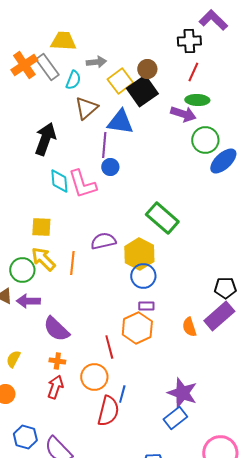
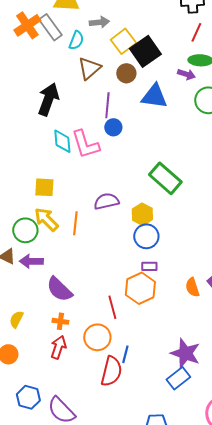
brown circle: (147, 69) -> (126, 73), moved
purple arrow: (183, 114) -> (186, 74), size x0.7
blue triangle: (120, 122) -> (154, 96), moved
yellow hexagon: (139, 254) -> (142, 214), size x0.7

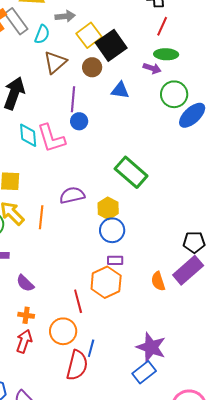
blue triangle: (154, 96) -> (120, 90), size x0.7
purple semicircle: (59, 289) -> (25, 283), size x0.7

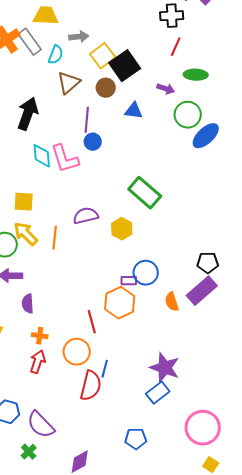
green ellipse: (166, 54) -> (196, 75), moved
blue circle: (112, 230) -> (146, 273), moved
purple semicircle: (25, 283) -> (28, 304), moved, turned 42

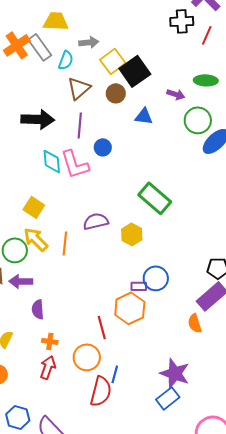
red line: (176, 47) -> (207, 35), moved
black arrow: (28, 114) -> (38, 119), turned 72
purple line: (87, 120) -> (80, 125), moved
yellow square: (24, 202) -> (34, 207), turned 30
orange semicircle: (172, 302) -> (195, 323), moved

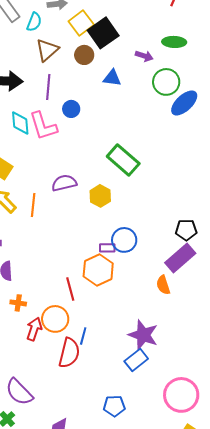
red arrow: (48, 367) -> (34, 329), moved

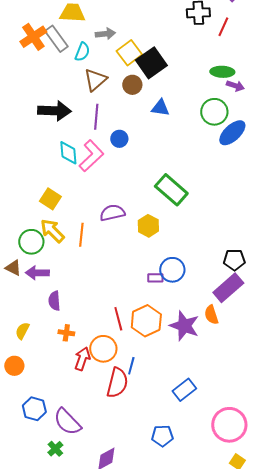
purple arrow: (144, 56) -> (235, 86), moved
pink L-shape: (43, 126) -> (91, 156), turned -116
orange hexagon: (98, 270) -> (146, 321), moved
purple star: (143, 335) -> (184, 326), moved

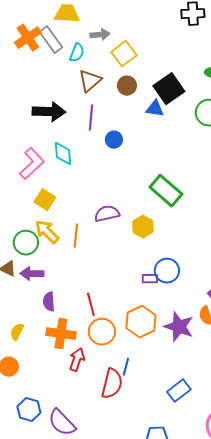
black square: (151, 63) -> (169, 89), moved
pink L-shape: (91, 156) -> (32, 164), moved
red line: (118, 319) -> (91, 305), moved
orange cross: (66, 333) -> (61, 334), size x1.8
orange circle: (103, 349) -> (102, 332), moved

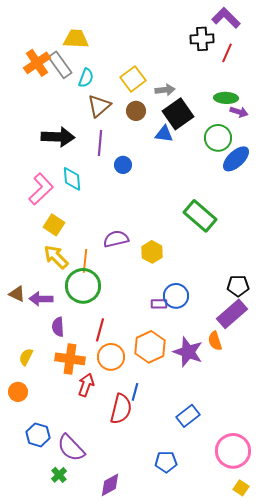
gray arrow: (100, 35) -> (165, 90), moved
green rectangle: (166, 191) -> (200, 216), moved
green circle: (26, 243) -> (83, 286), moved, size x1.4
red line: (91, 305) -> (100, 330), turned 30

